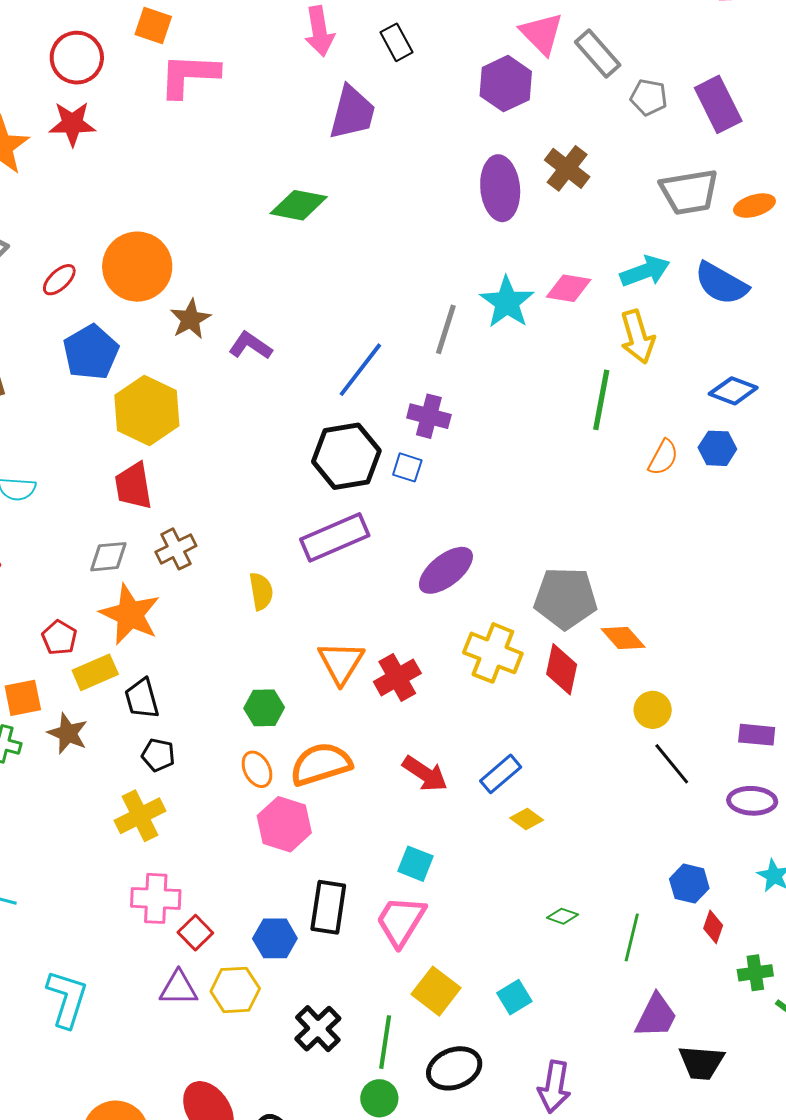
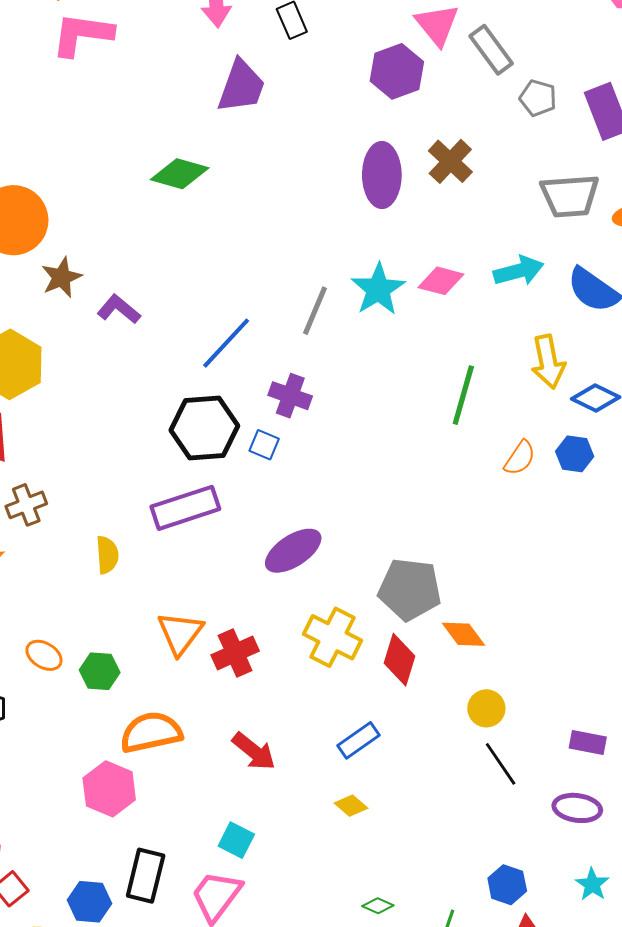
yellow arrow: (637, 337) -> (548, 362), moved
orange ellipse: (257, 769) -> (44, 655), moved, turned -36
blue rectangle: (501, 774) -> (359, 740), moved

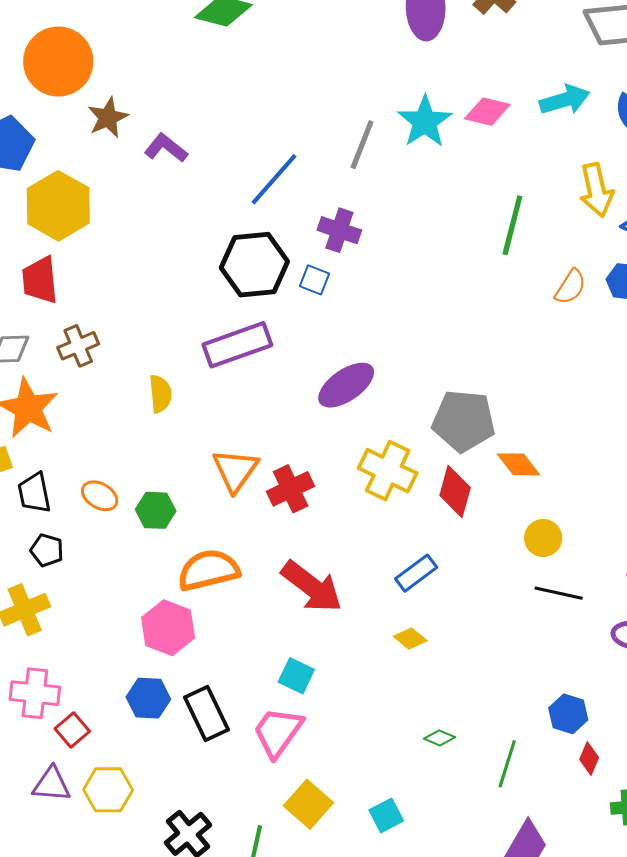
red arrow: (254, 751) -> (312, 587), size x1.4
black line: (501, 764) -> (559, 593), turned -42
black rectangle: (146, 876) -> (206, 714), turned -38
blue hexagon: (90, 902) -> (148, 698), moved

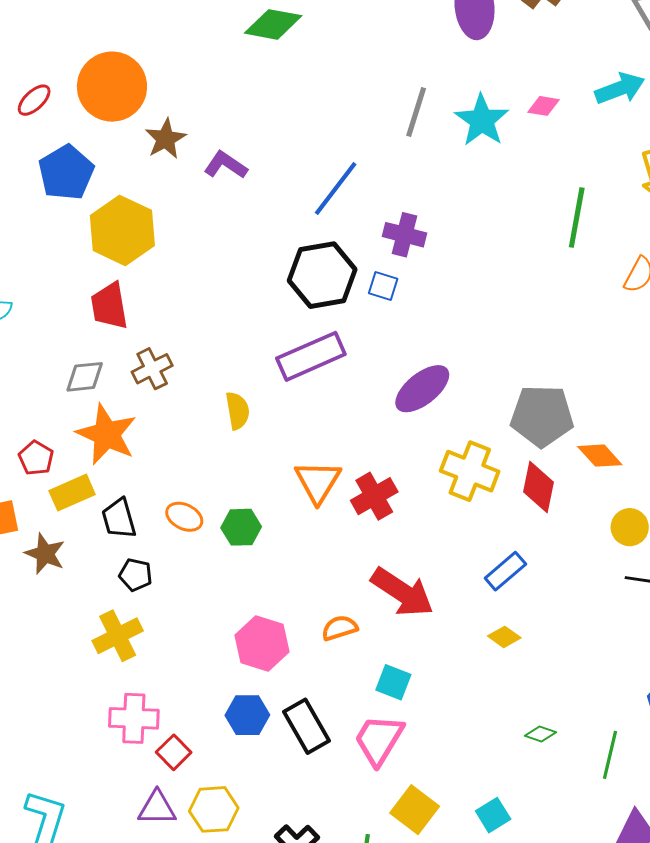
pink diamond: (487, 112) -> (543, 106), size x0.7
gray line: (362, 145) -> (416, 112), moved
orange semicircle: (208, 570) -> (340, 628), moved, size x0.6

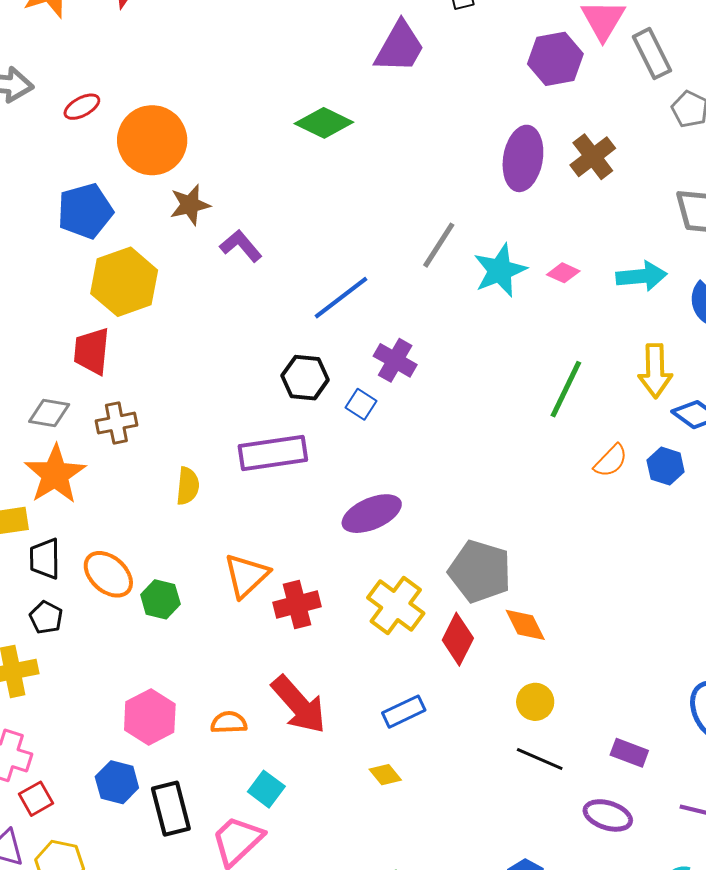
red ellipse: (34, 100) -> (82, 107), moved
black hexagon: (322, 275) -> (305, 378), size x0.7
orange ellipse: (184, 517) -> (108, 574), size x1.4

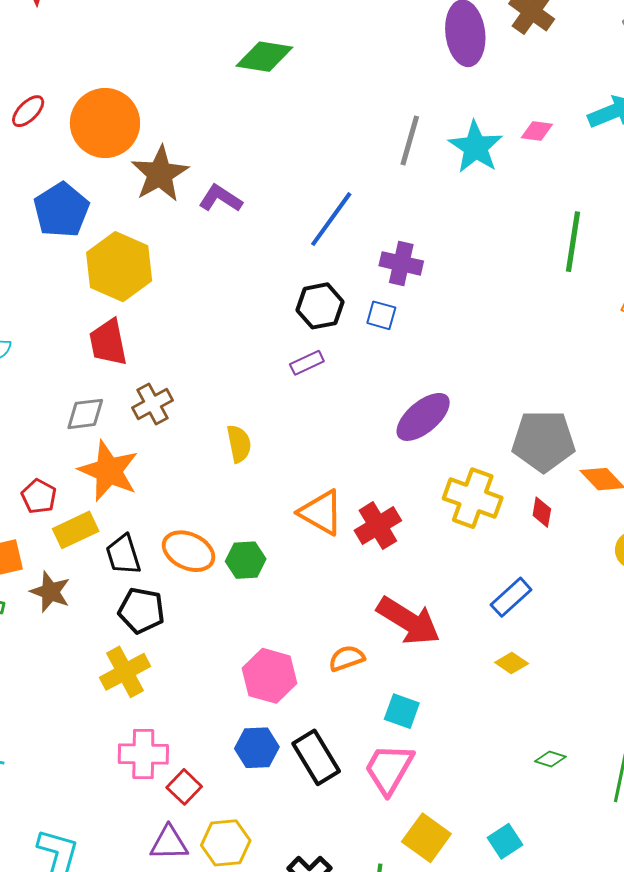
brown star: (190, 205) -> (160, 174), size x1.4
purple rectangle: (273, 453) -> (307, 363), moved, size x0.5
orange triangle: (246, 576) -> (321, 512), turned -30
black pentagon: (46, 617) -> (141, 610), size x1.4
red diamond: (458, 639) -> (542, 512), size x0.6

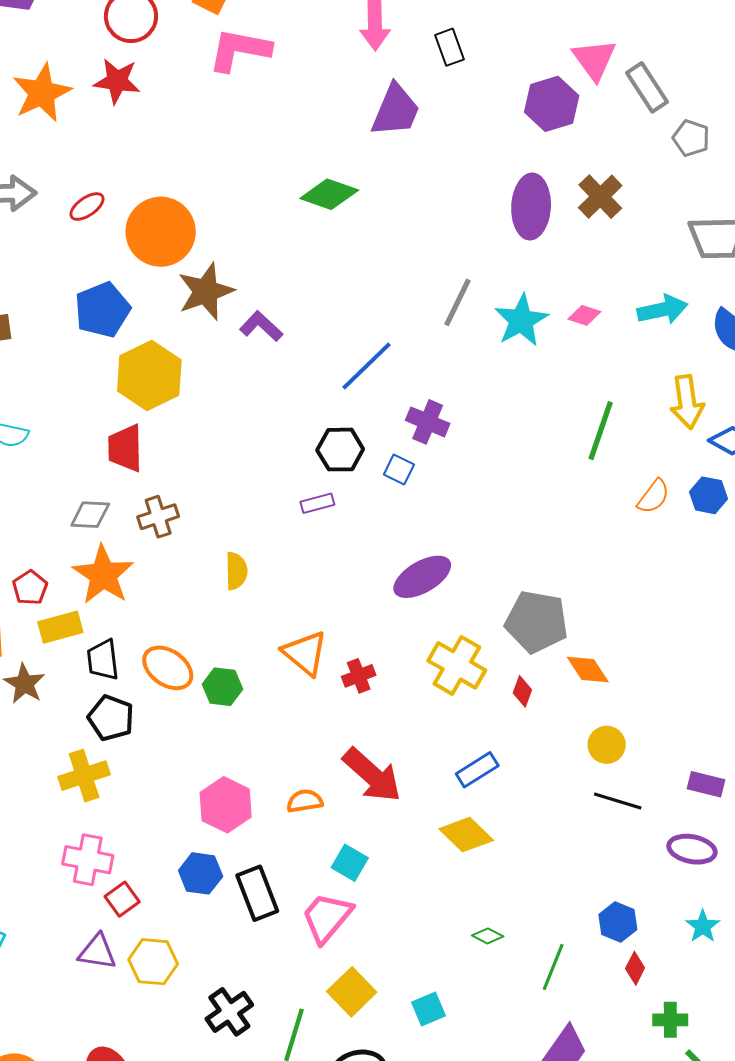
red cross: (378, 526) -> (359, 676), size x0.7
yellow diamond: (512, 663) -> (466, 835), size x1.6

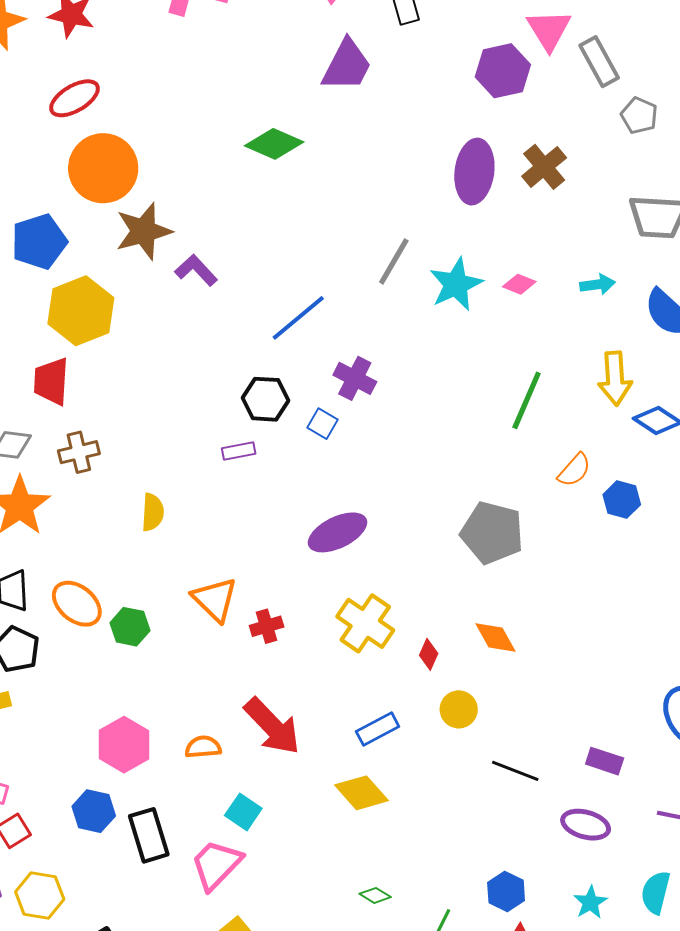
red ellipse: (87, 207) -> (74, 98), moved, size x1.4
cyan arrow: (662, 310) -> (598, 284), size x0.7
blue hexagon: (709, 495) -> (622, 500), moved
gray pentagon: (537, 622) -> (492, 533), moved
yellow circle: (607, 745) -> (459, 709), moved

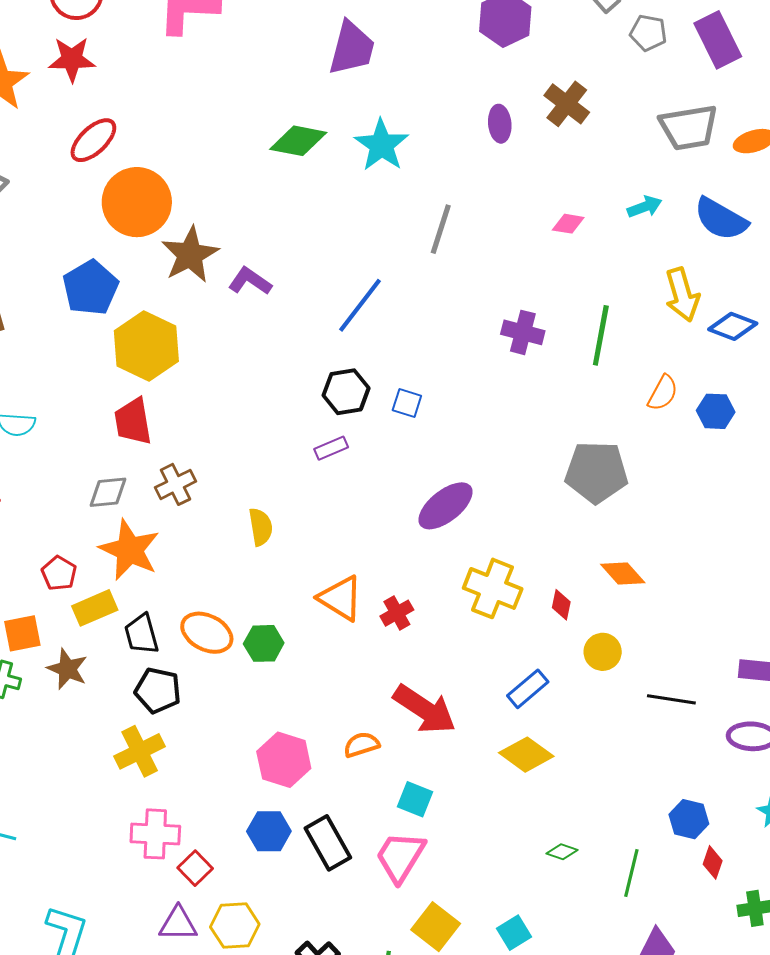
purple ellipse: (474, 172) -> (500, 124), size x0.6
cyan star: (456, 284) -> (381, 145), moved
purple cross: (355, 378) -> (523, 332), moved

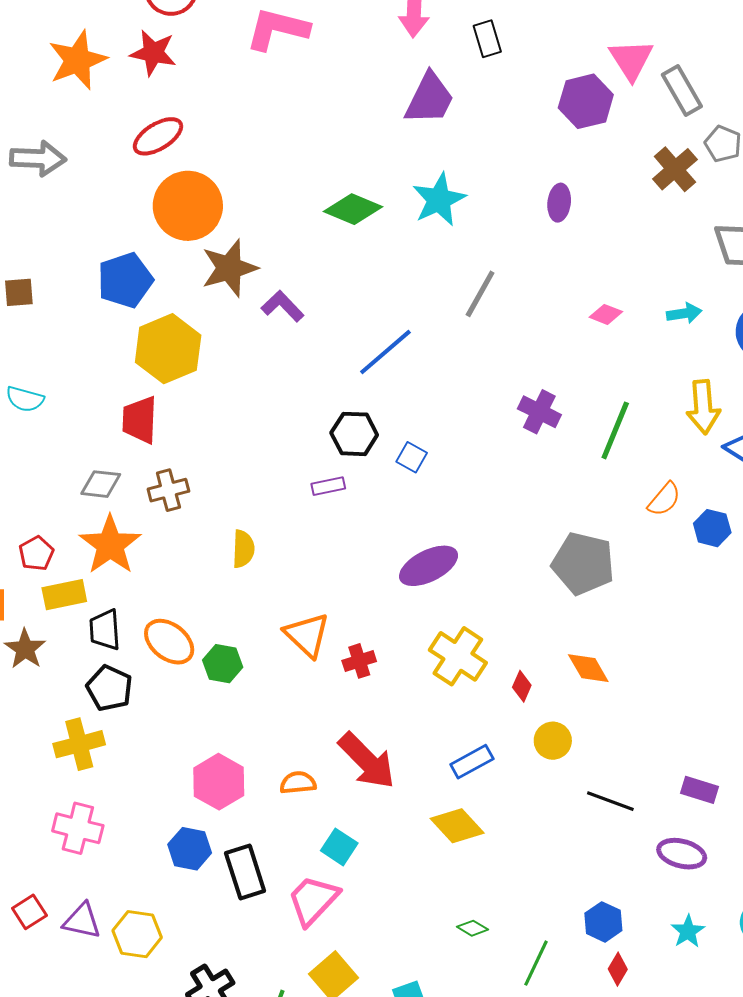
brown cross: (567, 104) -> (675, 169), moved
green diamond: (298, 141) -> (353, 209), moved
red square: (195, 868) -> (29, 912), moved

